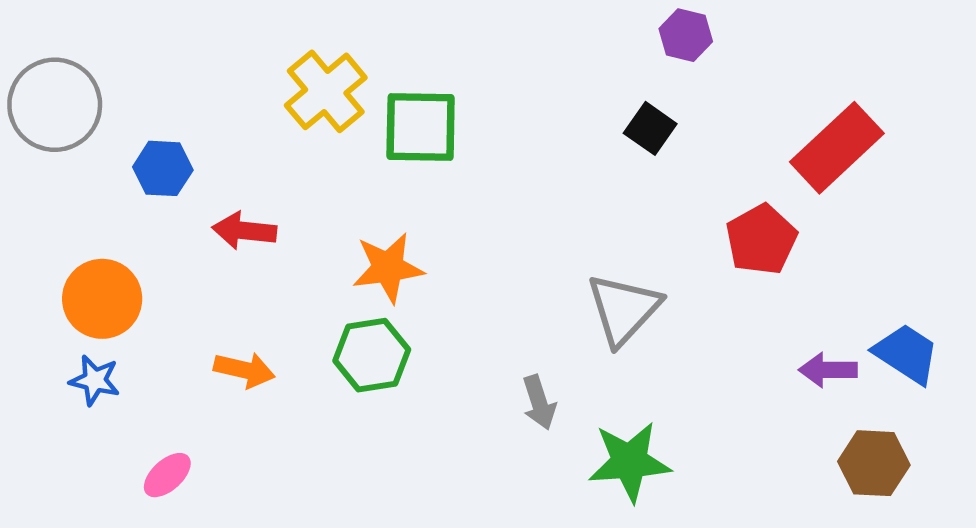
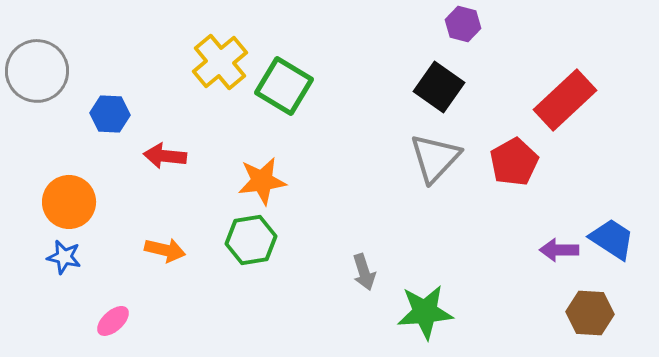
green square: (421, 127) -> (284, 86), turned 30
black square: (650, 128) -> (439, 87), size x1.4
gray triangle: (624, 309) -> (435, 158), moved

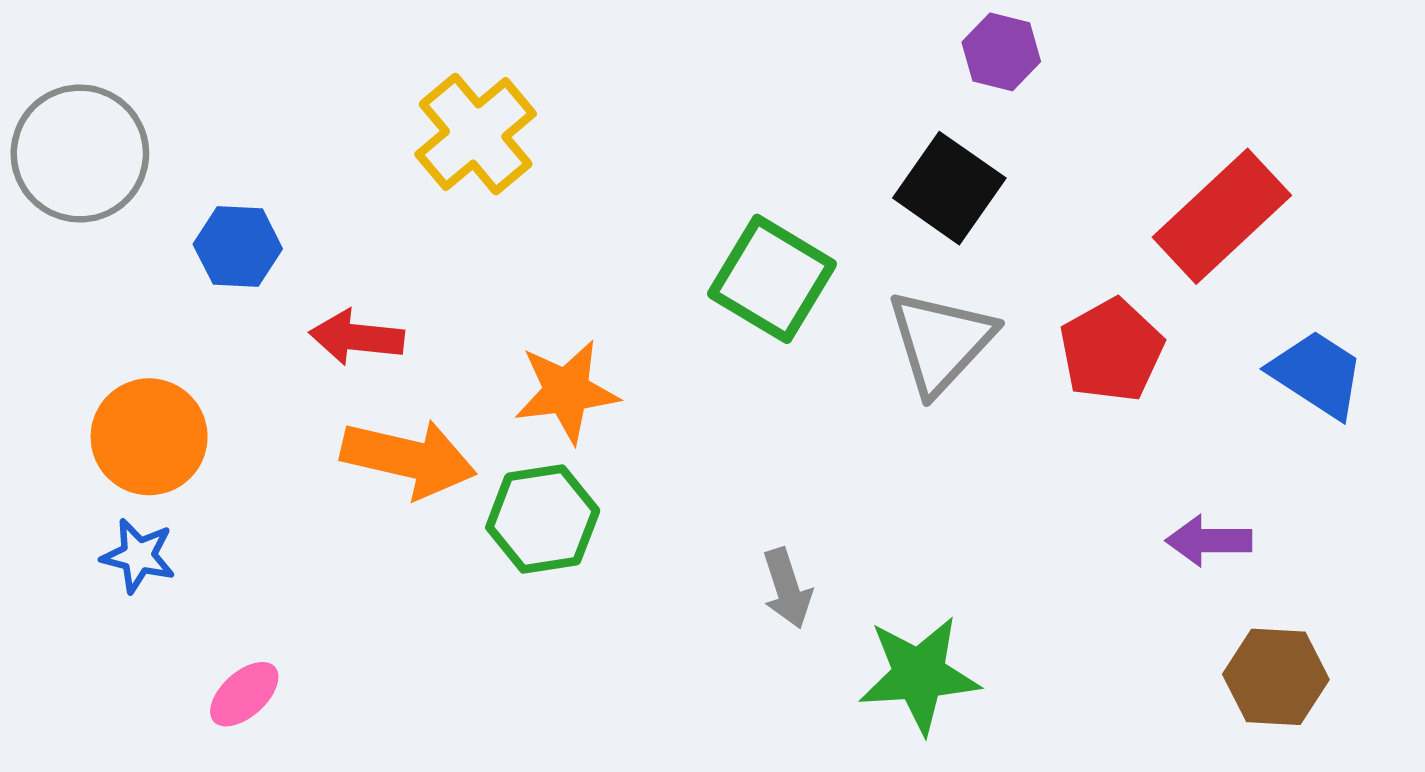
green square: (284, 86) -> (772, 279), moved
blue trapezoid: (612, 239) -> (1317, 374), moved
orange arrow: (165, 250) -> (409, 458), moved, size x1.5

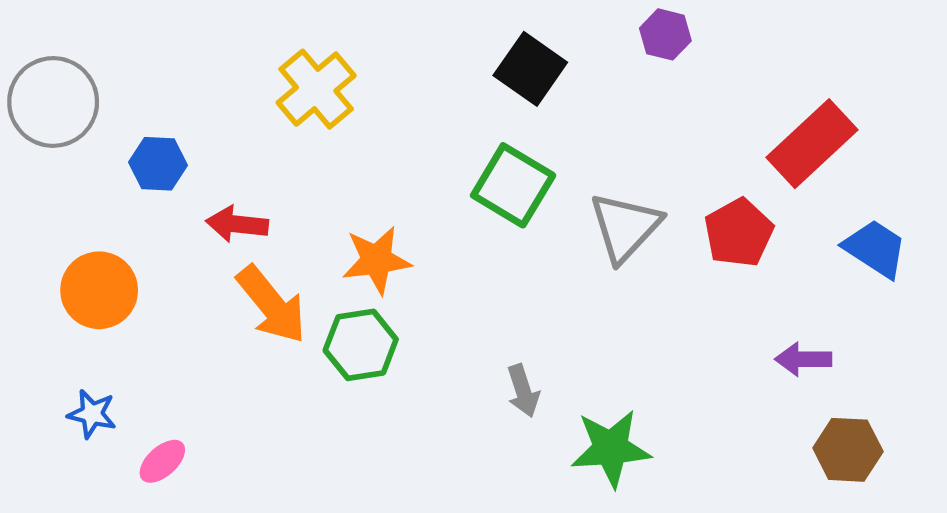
black square: (949, 188) -> (530, 69), moved
orange arrow: (409, 458) -> (272, 305), turned 38
blue star: (138, 556) -> (92, 414), moved

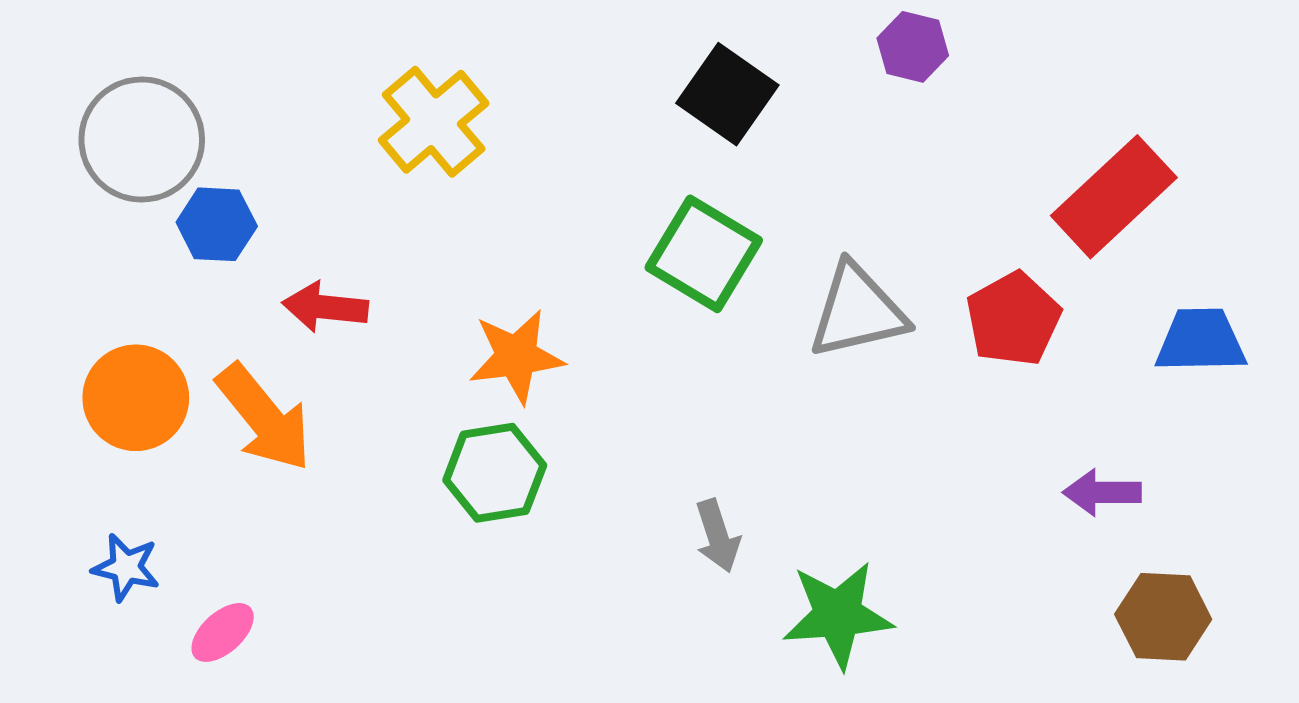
gray circle: (53, 102) -> (142, 140), moved
gray triangle: (625, 227) -> (858, 311), turned 34
blue trapezoid: (875, 249) -> (1201, 341), turned -34
orange arrow: (272, 305) -> (264, 418), moved

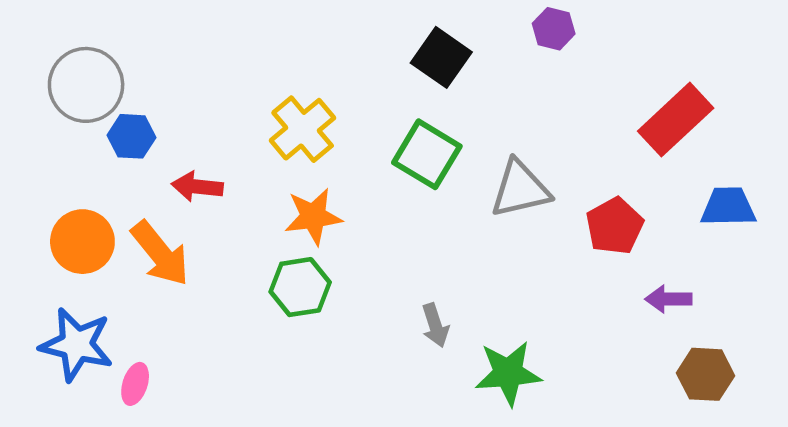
yellow cross: (434, 122) -> (303, 129), moved
red pentagon: (1013, 319) -> (615, 226), moved
blue star: (126, 567) -> (76, 344), size x1.8
pink ellipse: (223, 632) -> (135, 384), turned -30

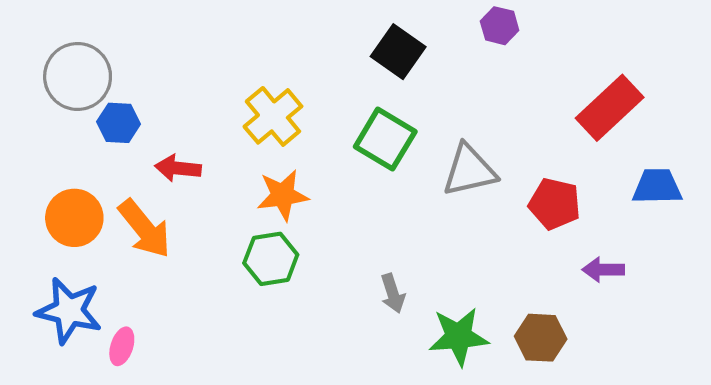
red pentagon: (615, 226) -> (555, 204), turned -30
brown hexagon: (706, 374) -> (541, 338), moved

